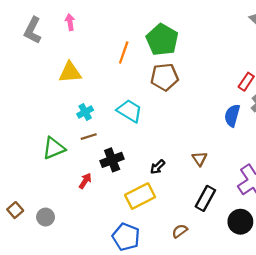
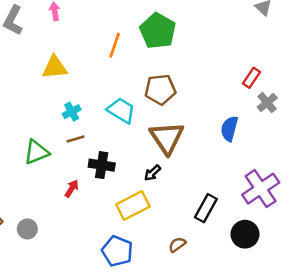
brown pentagon: (165, 77) -> (160, 90), moved
blue semicircle: (232, 116) -> (229, 129), moved
brown triangle: (200, 159) -> (167, 138), moved, size x2.0
black cross: (112, 160) -> (102, 165), turned 30

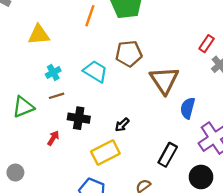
blue semicircle: (229, 129) -> (188, 108), moved
brown triangle: (167, 138) -> (164, 80), moved

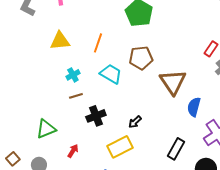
orange line: (90, 16) -> (98, 43), moved
green triangle: (23, 107) -> (46, 129), moved
black cross: (79, 118) -> (96, 116), turned -30
red arrow: (53, 138) -> (73, 151), moved

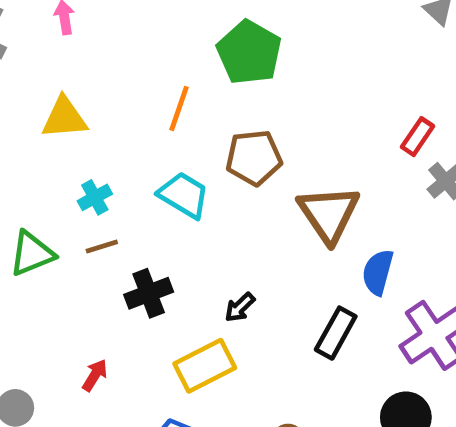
orange line: (98, 43) -> (179, 109), moved
green triangle: (46, 129) -> (32, 254), moved
black rectangle: (176, 149) -> (336, 333), moved

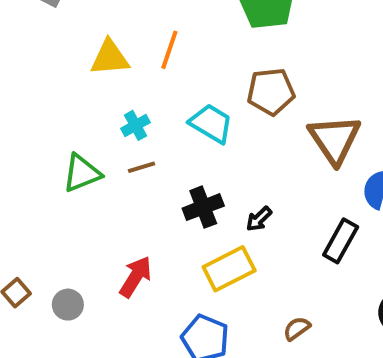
orange line: (179, 109) -> (169, 50), moved
black cross: (149, 293) -> (203, 207), moved
red arrow: (95, 375) -> (136, 277), size x1.5

